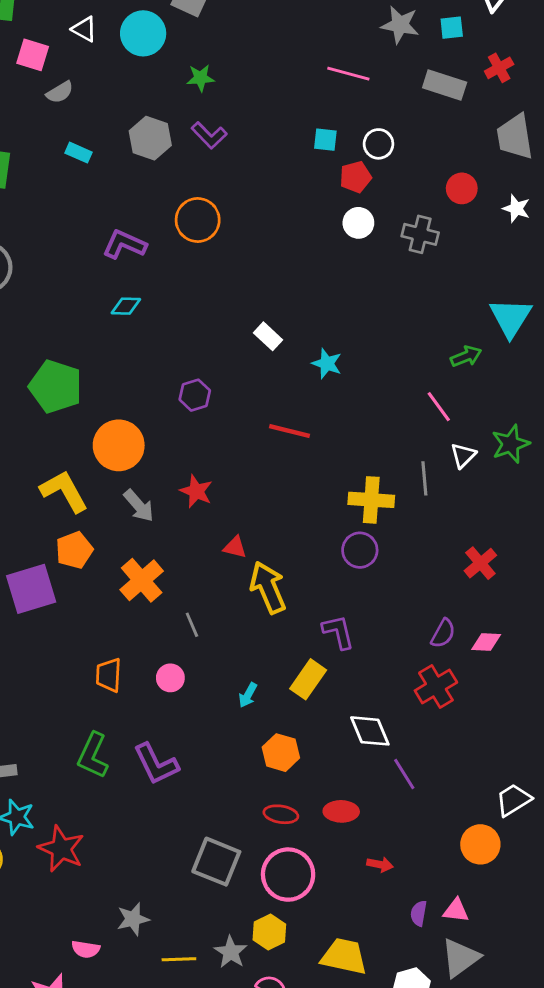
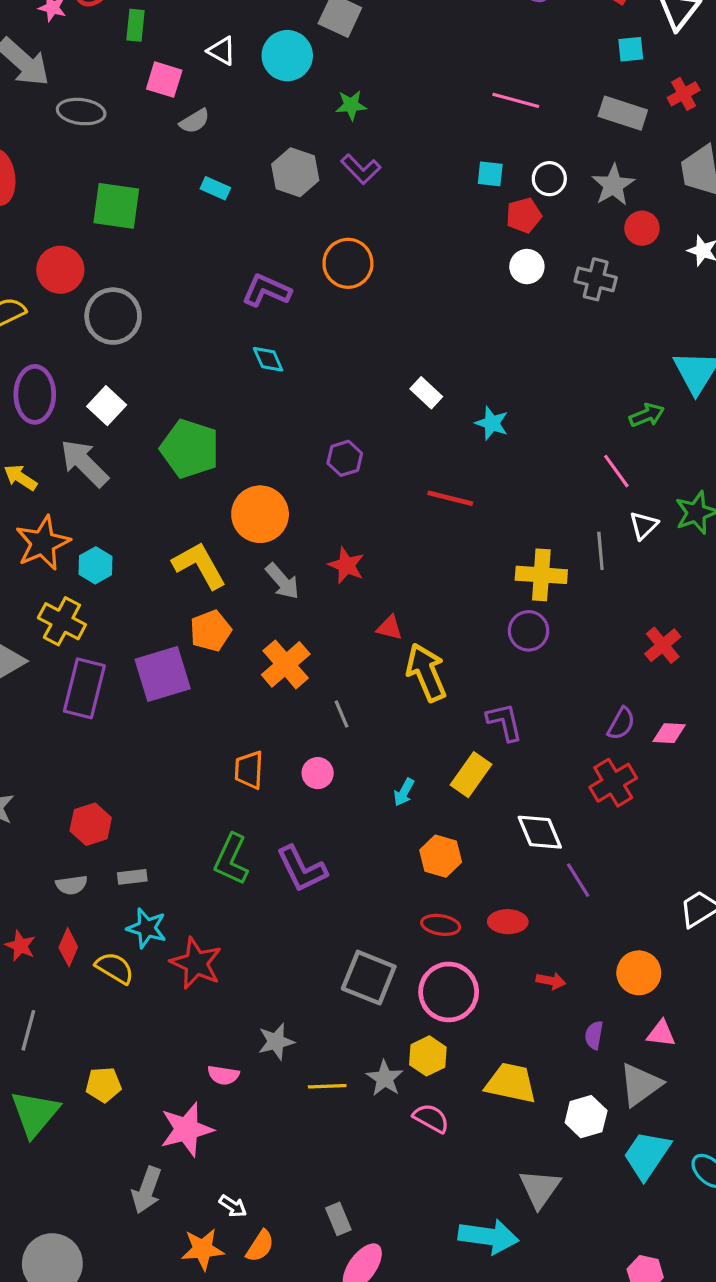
gray star: (400, 25) -> (613, 185), moved, turned 30
cyan diamond: (126, 306) -> (268, 359), turned 64
orange circle: (480, 844) -> (639, 973), moved
pink triangle: (456, 910) -> (661, 1034), moved

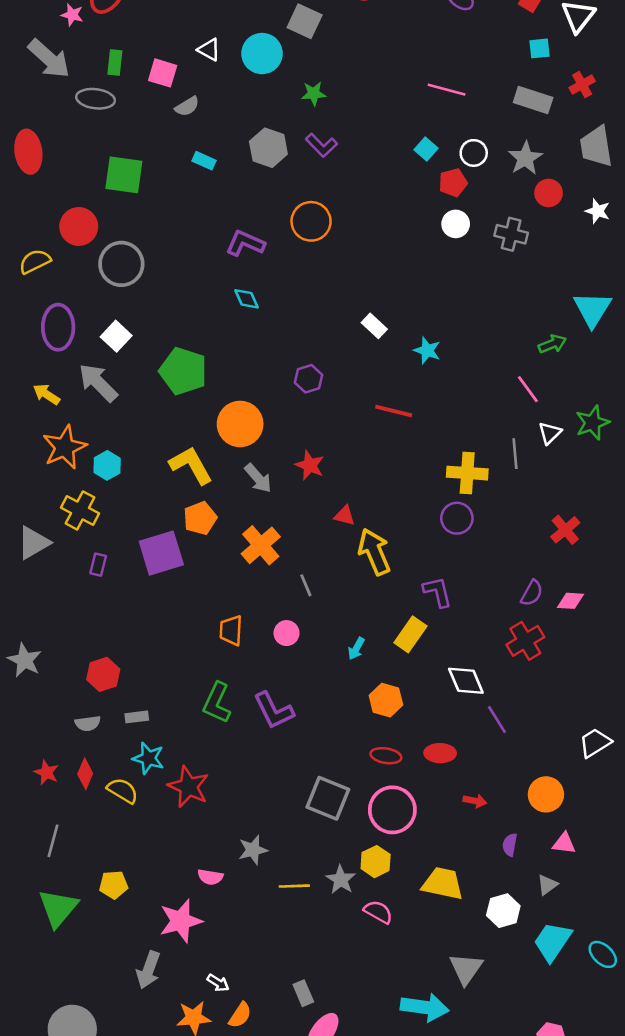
green rectangle: (135, 25) -> (115, 63), moved
cyan square: (490, 174) -> (426, 149), turned 35
purple rectangle: (84, 688) -> (98, 565), size x0.5
gray triangle: (640, 1085) -> (547, 885), size x0.6

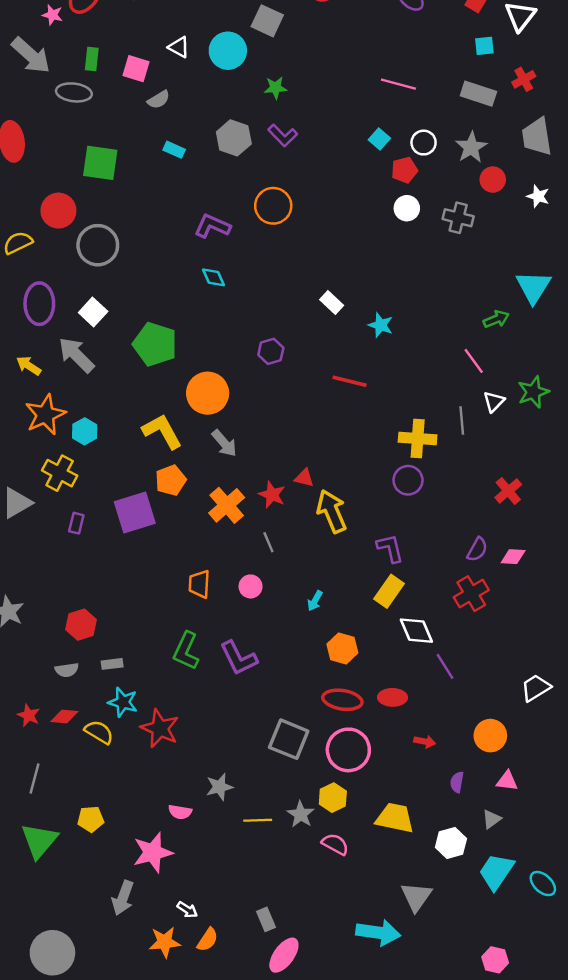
red star: (310, 465) -> (272, 495), moved
yellow rectangle: (410, 634) -> (389, 591), moved
red ellipse: (386, 756) -> (342, 700), size x1.4
red diamond: (85, 774) -> (64, 716), turned 72

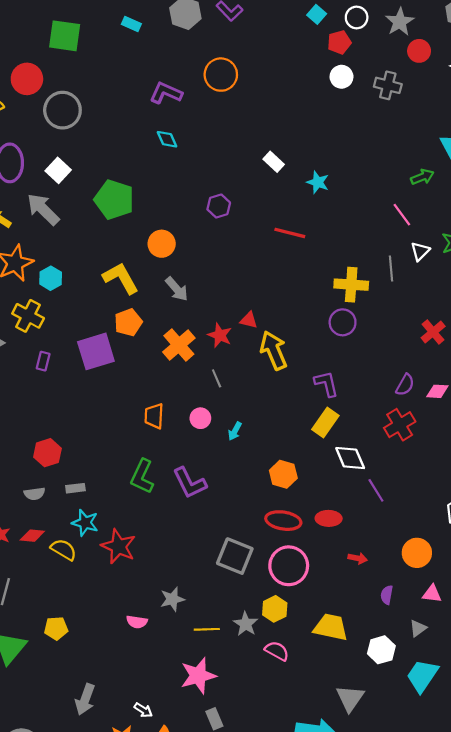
orange circle: (208, 393) -> (162, 244), size x0.7
cyan arrow: (315, 601) -> (235, 431), moved
pink star: (153, 853) -> (198, 676), moved

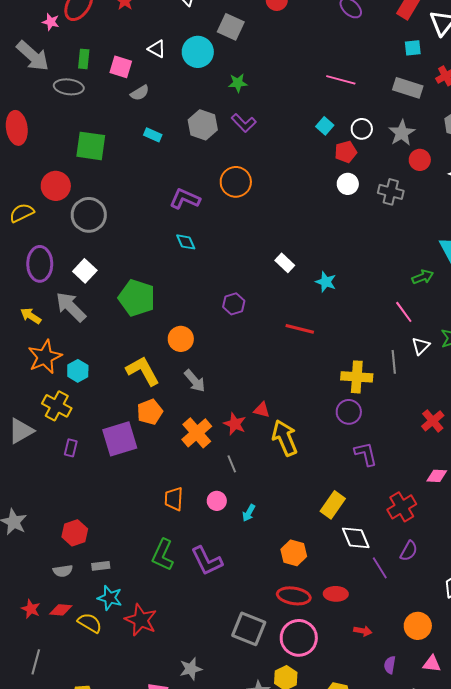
purple L-shape: (326, 384) -> (366, 454), moved
purple semicircle: (405, 385) -> (409, 551), moved

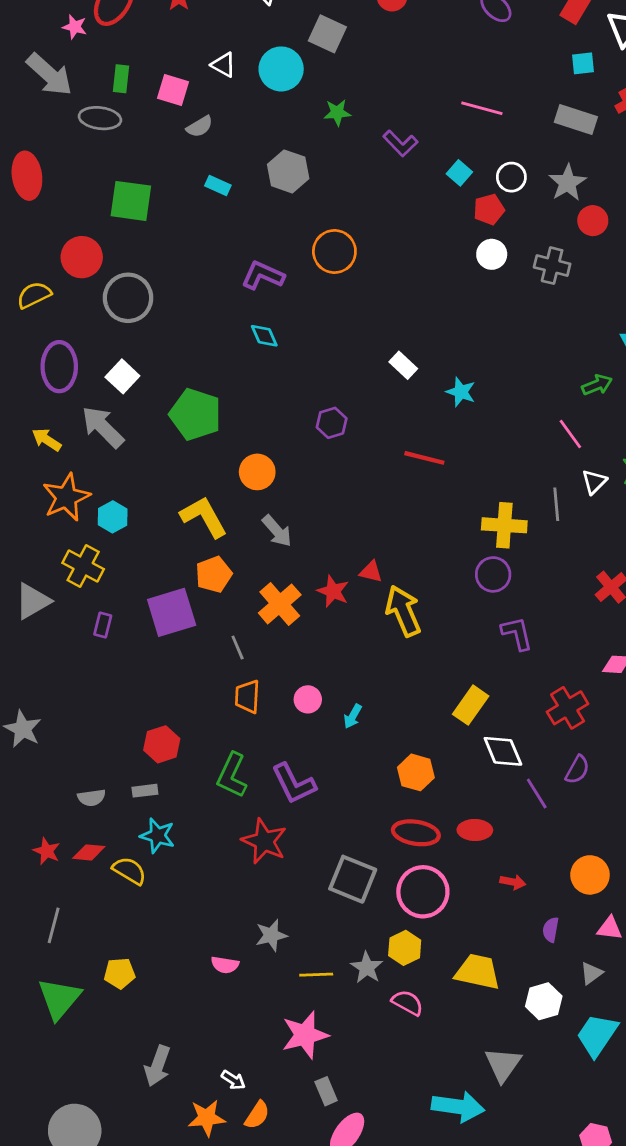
purple L-shape: (244, 123) -> (400, 143), moved
gray line: (232, 464) -> (238, 647), moved
red hexagon: (75, 533) -> (162, 744), moved
red star: (141, 620) -> (264, 841), moved

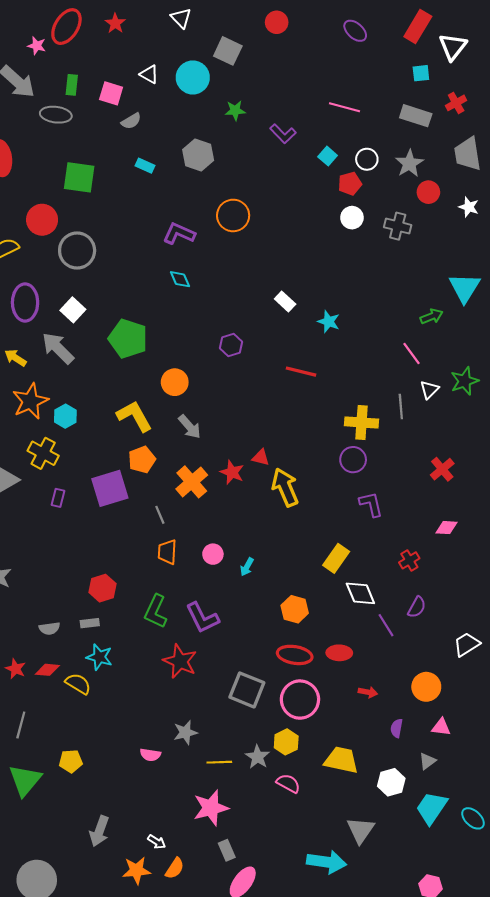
red cross: (568, 708) -> (409, 560), size x0.7

